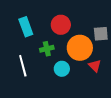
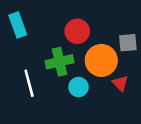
cyan rectangle: (26, 27) -> (18, 25), moved
green cross: (47, 49) -> (60, 62), size x1.5

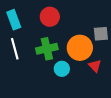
red circle: (77, 31) -> (50, 17), moved
white line: (29, 83) -> (15, 49), moved

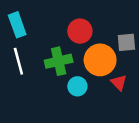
red circle: (50, 17) -> (80, 31), moved

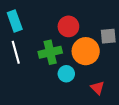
red triangle: (119, 83) -> (97, 88), moved

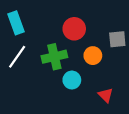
orange circle: (86, 51) -> (93, 56), size x0.6
white line: (16, 52) -> (17, 57), turned 50

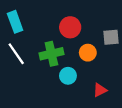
white line: (17, 57) -> (16, 54), turned -70
red triangle: (106, 95) -> (100, 90), turned 48

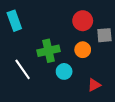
red circle: (70, 27) -> (83, 21), moved
white line: (16, 54) -> (23, 69), moved

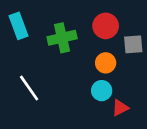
green cross: (49, 51) -> (62, 38), moved
cyan circle: (64, 71) -> (102, 91), moved

